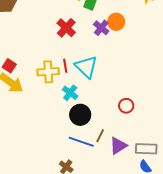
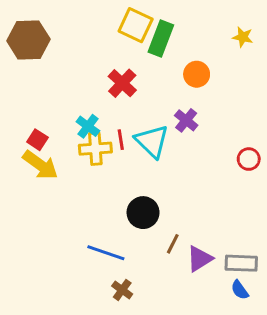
purple cross: (101, 28) -> (186, 120), moved
cyan cross: (70, 93) -> (88, 126), moved
red circle: (126, 106) -> (249, 159), moved
blue line: (81, 142) -> (106, 253), moved

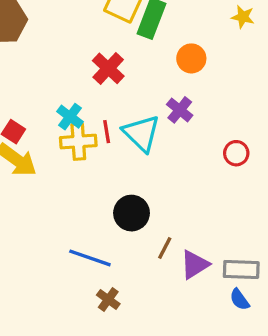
red circle: (249, 159) -> (236, 153), moved

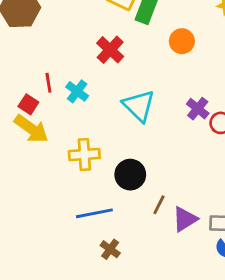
purple cross: (180, 110) -> (198, 109), moved
red line: (107, 132) -> (48, 83), moved
yellow cross: (78, 142) -> (84, 155), moved
blue line: (90, 258) -> (94, 213), turned -30

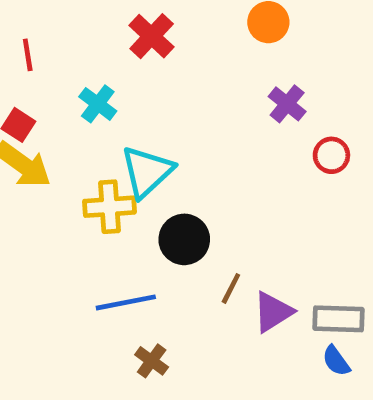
red line: (48, 83) -> (28, 55), moved
cyan triangle: (139, 106) -> (147, 172), moved, turned 33
purple cross: (198, 109) -> (287, 104), moved

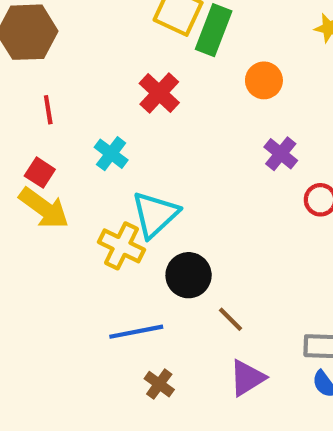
yellow cross: (109, 207) -> (122, 246), turned 30
brown line: (231, 288) -> (230, 319), turned -72
purple triangle: (273, 312) -> (247, 378), moved

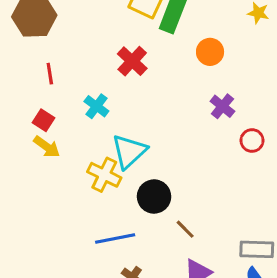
yellow arrow: (44, 208) -> (47, 147), size x0.7

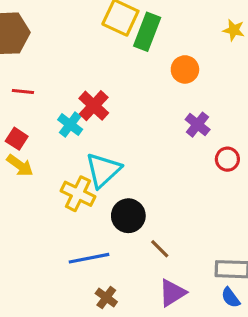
red cross: (132, 61) -> (94, 106), moved
red line: (50, 74) -> (23, 91), turned -75

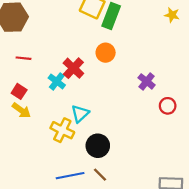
orange circle: (185, 69) -> (106, 53), moved
cyan triangle: (103, 170) -> (80, 114), size x0.7
brown line: (160, 249) -> (100, 175), moved

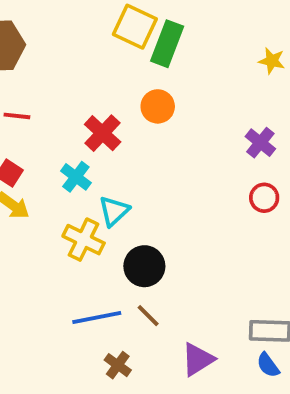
yellow star: (172, 15) -> (272, 61), moved
cyan cross: (57, 81) -> (76, 177), moved
purple cross: (147, 81) -> (260, 143), moved

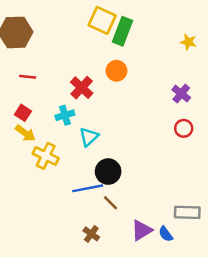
cyan cross: (76, 177) -> (65, 115), turned 36
yellow cross: (84, 240) -> (46, 156), moved
blue line: (97, 318) -> (88, 188), moved
blue semicircle: (268, 365) -> (166, 234), moved

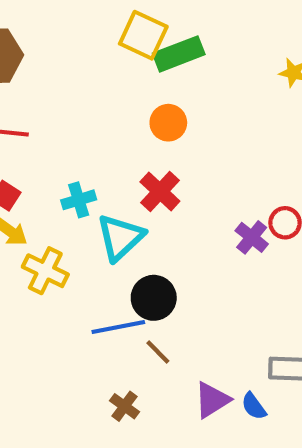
green rectangle: (122, 31) -> (179, 54), turned 48
red cross: (82, 88) -> (160, 192), moved
purple cross: (181, 94) -> (252, 237), moved
cyan triangle: (89, 137) -> (120, 237), size x1.4

